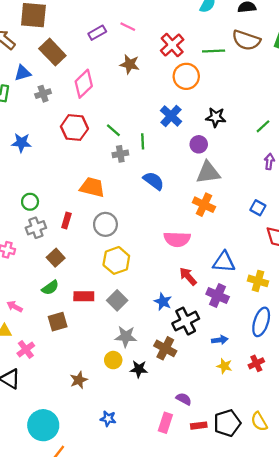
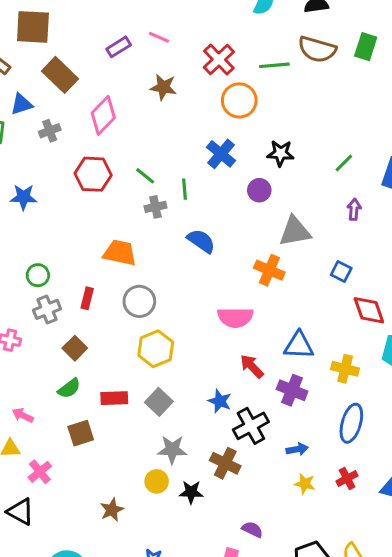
gray triangle: (208, 172) -> (295, 231), moved

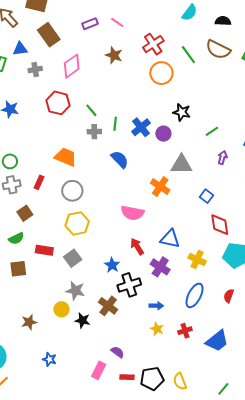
green line: (274, 65) -> (188, 55), turned 48
blue cross: (221, 154) -> (141, 127), moved
green line: (344, 163) -> (212, 131), moved

